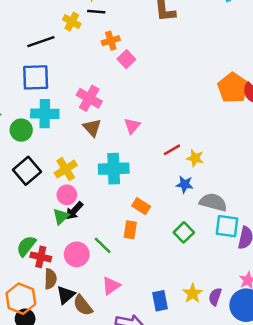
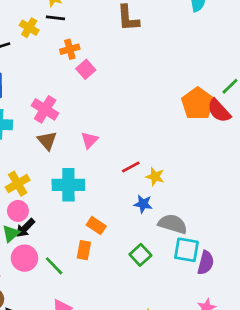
pink circle: (77, 254) -> (24, 258), moved

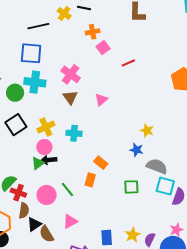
red line: (131, 167) -> (128, 63), moved
cyan cross: (68, 185) -> (74, 133), moved, size x0.7
black arrow: (25, 228) -> (49, 160), turned 35
green square: (140, 255) -> (131, 187), turned 35
pink circle: (24, 258) -> (47, 195), moved

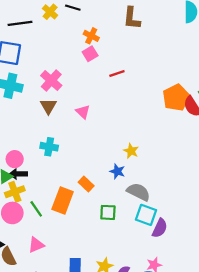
orange cross: (93, 32) -> (91, 36), moved, turned 32
pink triangle: (101, 100) -> (83, 112), turned -40
yellow cross: (46, 127) -> (15, 192), moved
orange rectangle: (101, 163) -> (86, 184), moved
orange rectangle: (90, 180) -> (63, 200), size x1.6

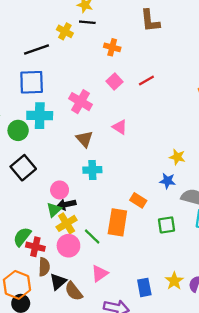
pink square: (90, 54) -> (115, 81), moved
brown triangle: (48, 106) -> (85, 139), moved

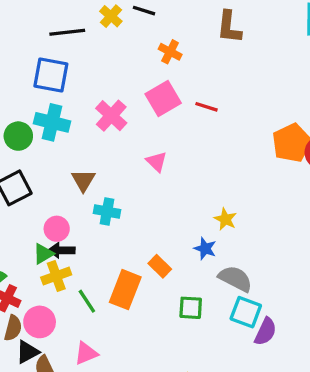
pink square: (115, 81) -> (163, 99), size x1.5
red line: (146, 81) -> (206, 107), turned 35
brown triangle: (85, 139) -> (83, 180), moved
pink circle: (68, 246) -> (40, 322), moved

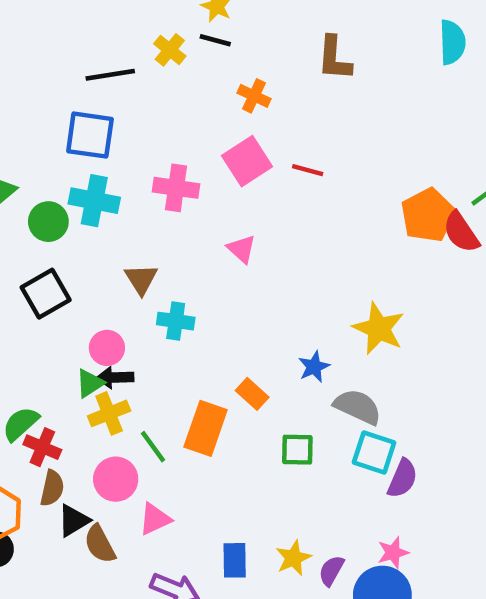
pink cross: (111, 116) -> (176, 188), turned -32
yellow star: (225, 219) -> (379, 328), moved, size x1.6
blue star: (205, 249) -> (314, 367), turned 30
pink circle: (40, 322) -> (116, 479), moved

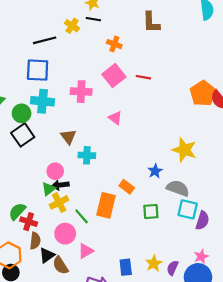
black square: (46, 294) -> (23, 135), moved

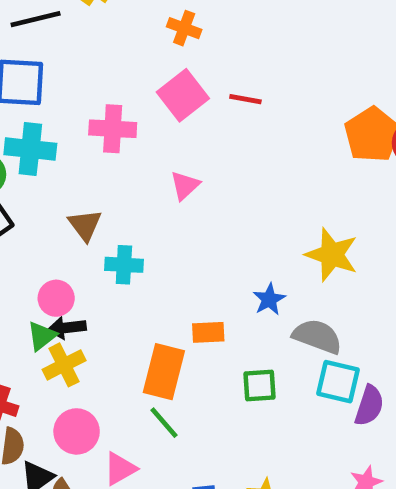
pink triangle: (115, 118) -> (185, 185), turned 40
orange rectangle: (127, 187) -> (208, 332), turned -40
green line: (82, 216) -> (164, 423), moved

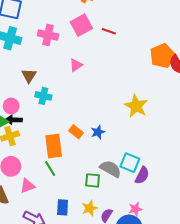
blue star: (269, 299) -> (98, 132), moved
orange rectangle: (208, 332) -> (76, 132), turned 32
gray semicircle: (317, 336) -> (111, 169), moved
orange rectangle: (164, 372) -> (54, 146), turned -30
green square: (259, 385) -> (93, 180), moved

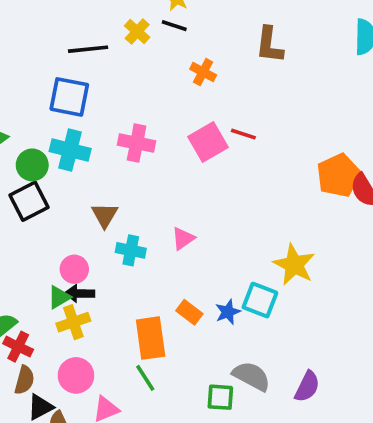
pink square: (81, 25) -> (208, 142), moved
pink triangle: (76, 65) -> (183, 238), moved
cyan square: (130, 163) -> (260, 300), moved

